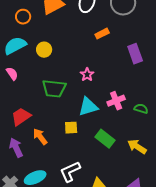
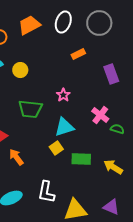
pink cross: (116, 101) -> (100, 115), moved, turned -30
yellow square: (71, 128) -> (56, 148), moved, turned -32
green rectangle: (105, 139) -> (81, 159), turned -36
white L-shape: (70, 172) -> (46, 192), turned -55

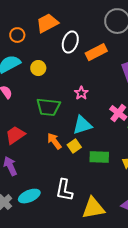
white ellipse: (63, 22) -> (70, 42), moved
orange rectangle: (78, 54) -> (96, 52), size x1.5
orange arrow: (16, 157) -> (54, 141), moved

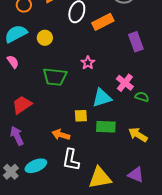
cyan triangle: (82, 125) -> (102, 98), moved
orange arrow: (54, 141) -> (61, 135), moved, turned -36
yellow square: (74, 146) -> (81, 116), turned 32

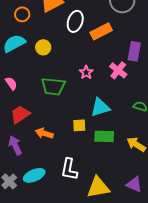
purple rectangle: (136, 42) -> (134, 51), turned 30
pink semicircle: (13, 62) -> (11, 83), moved
pink cross: (125, 83) -> (118, 70), moved
orange arrow: (61, 135) -> (44, 133), moved

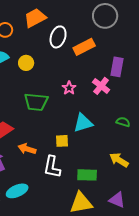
green rectangle: (104, 136) -> (87, 175), moved
white L-shape: (69, 169) -> (52, 167), moved

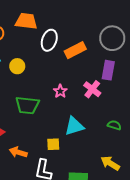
gray circle: (105, 16) -> (112, 38), moved
orange trapezoid: (35, 18) -> (26, 21), turned 35

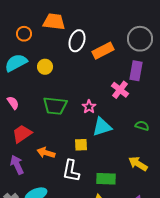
pink star: (60, 91) -> (89, 107), moved

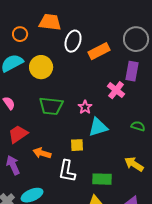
yellow circle: (45, 67) -> (41, 67), size x1.5

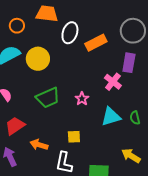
green trapezoid: (51, 106) -> (48, 98), turned -30
green semicircle: (138, 126) -> (135, 118), turned -120
cyan triangle: (98, 127) -> (111, 117), moved

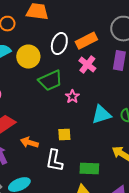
white ellipse: (70, 33) -> (59, 44), moved
pink cross: (113, 82) -> (87, 65), moved
green trapezoid: (48, 98) -> (50, 81), moved

